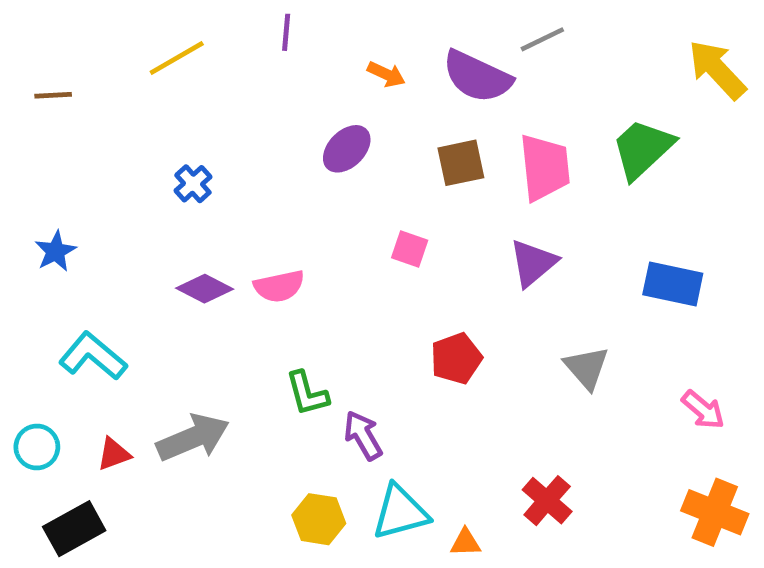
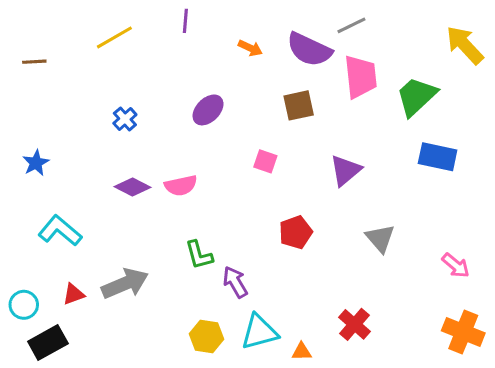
purple ellipse: (347, 149) -> (208, 110), moved
pink trapezoid: (545, 167) -> (361, 77), moved
blue rectangle: (673, 284) -> (438, 157), moved
cyan circle: (37, 447) -> (24, 305), moved

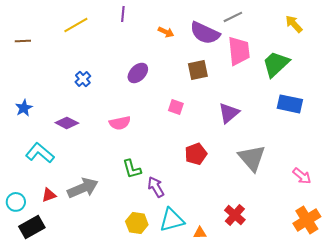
yellow arrow: (465, 45) -> (294, 24), moved, size x0.7
purple diamond: (132, 187) -> (67, 123), moved
gray triangle: (380, 238) -> (252, 158), size x1.4
orange cross: (463, 332) -> (307, 220), turned 36

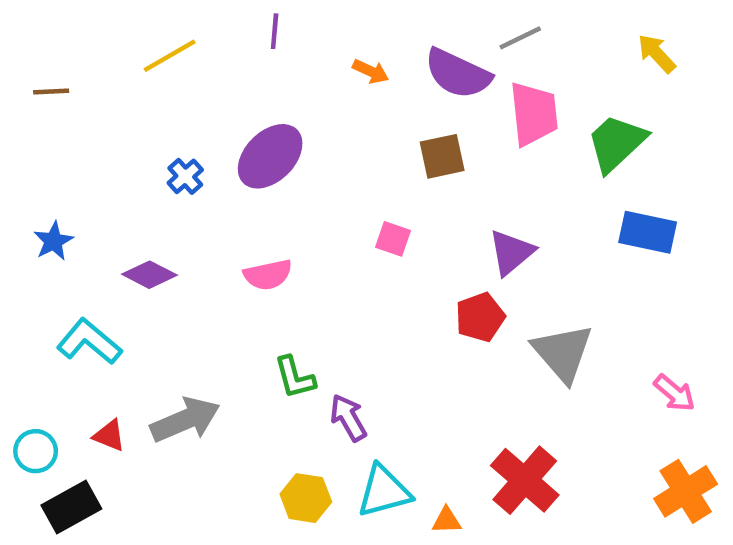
purple ellipse: (138, 73) -> (270, 156), moved, size x1.4
red pentagon: (196, 154) -> (480, 317), moved
red triangle: (49, 195) -> (109, 436), turned 42
red cross: (235, 215) -> (525, 480), size x1.4

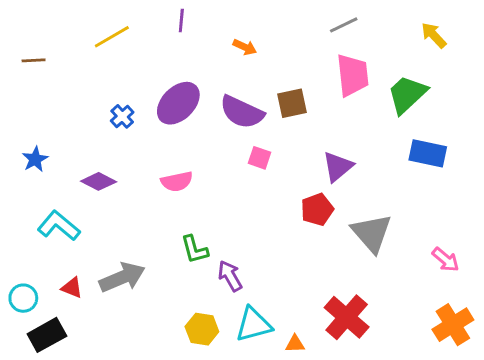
purple semicircle: (458, 74) -> (242, 112), moved

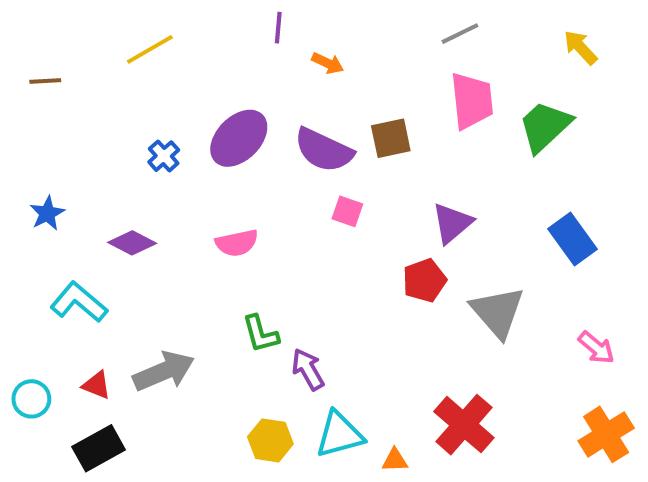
purple line: (181, 21) -> (278, 28), moved
blue rectangle: (428, 153) -> (573, 239), moved, turned 42
black rectangle: (47, 335) -> (99, 448), moved

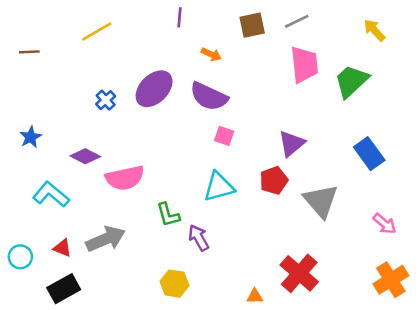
orange arrow: (328, 63) -> (211, 54), moved
brown square: (391, 138) -> (252, 25), moved
pink semicircle: (237, 243) -> (125, 178), moved, size x1.4
cyan triangle: (340, 434) -> (219, 187), moved

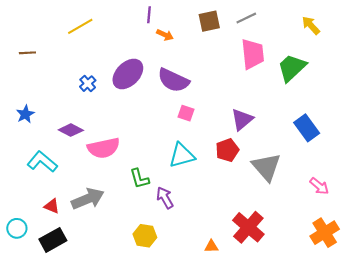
brown line: (29, 52) -> (27, 53), moved
orange arrow: (211, 54) -> (165, 35), moved
cyan circle: (20, 257) -> (17, 228), moved

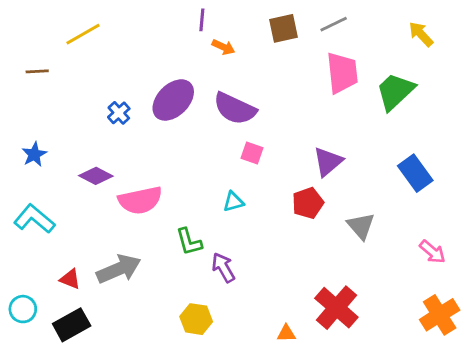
yellow line: (80, 26) -> (83, 34), moved
cyan triangle: (182, 155) -> (233, 202), moved, size x0.6
cyan L-shape: (42, 162) -> (34, 219), moved
gray triangle: (266, 167) -> (361, 226), size x0.7

